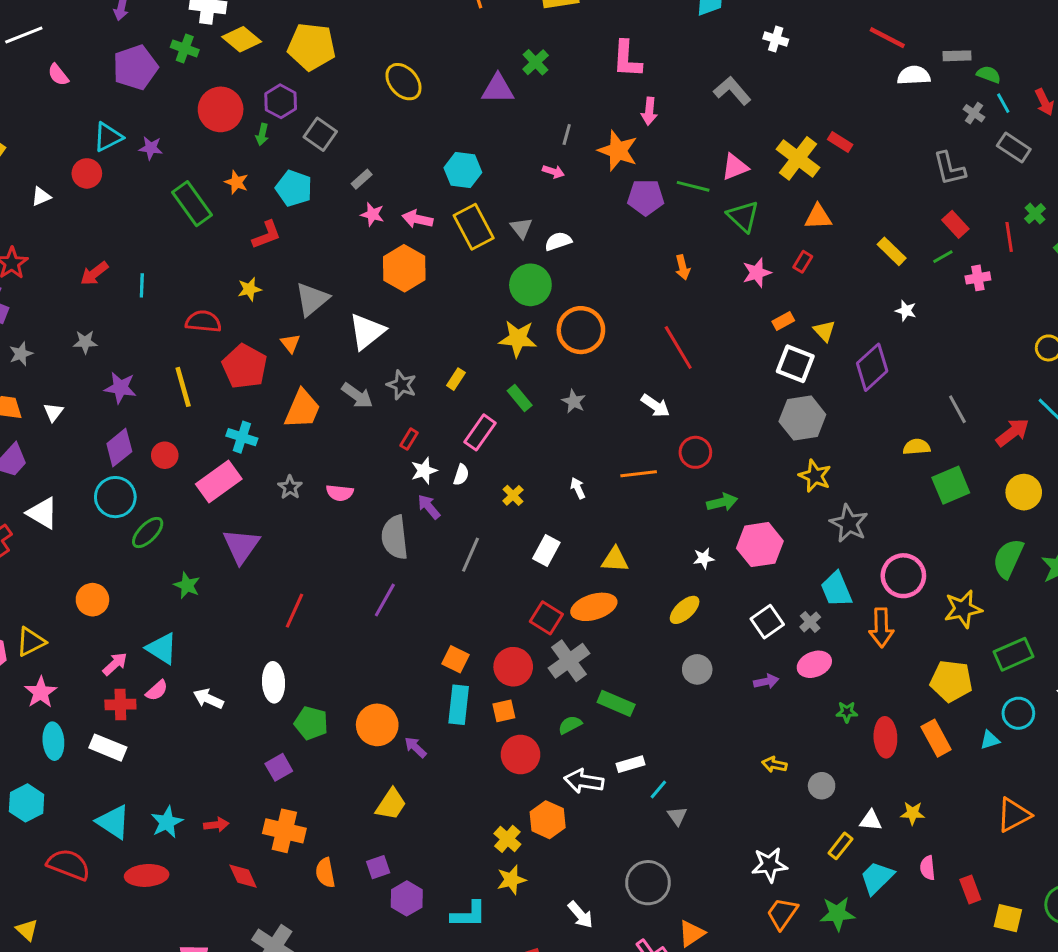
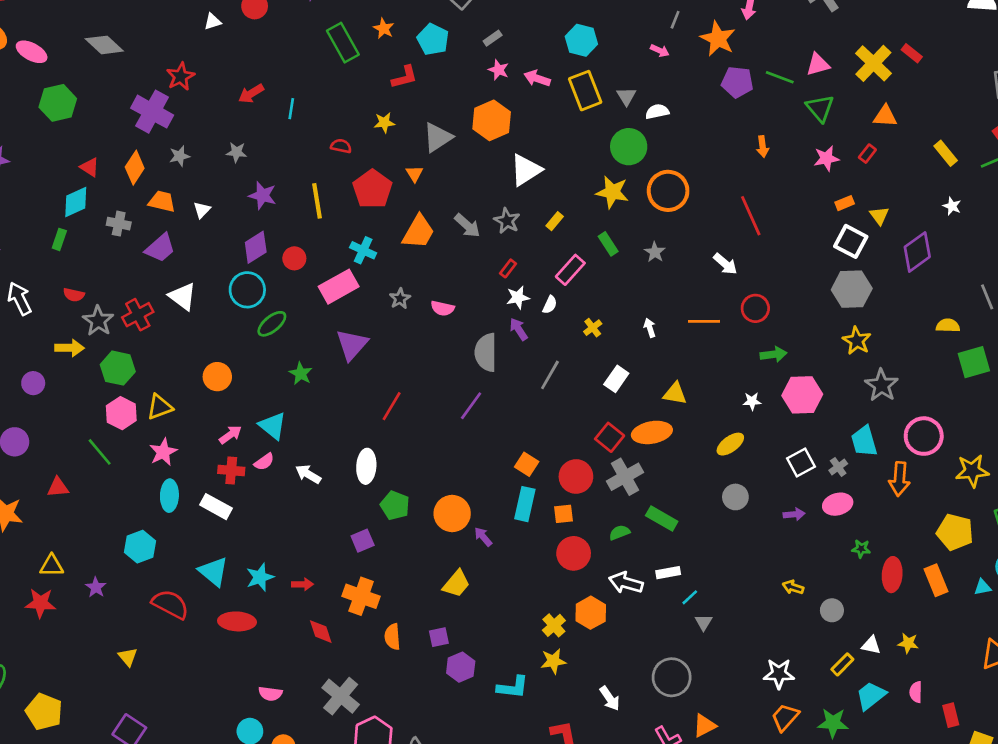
orange hexagon: (404, 268) -> (492, 120), moved
red semicircle: (203, 321) -> (341, 146), size x0.7
white triangle: (367, 331) -> (526, 170), moved

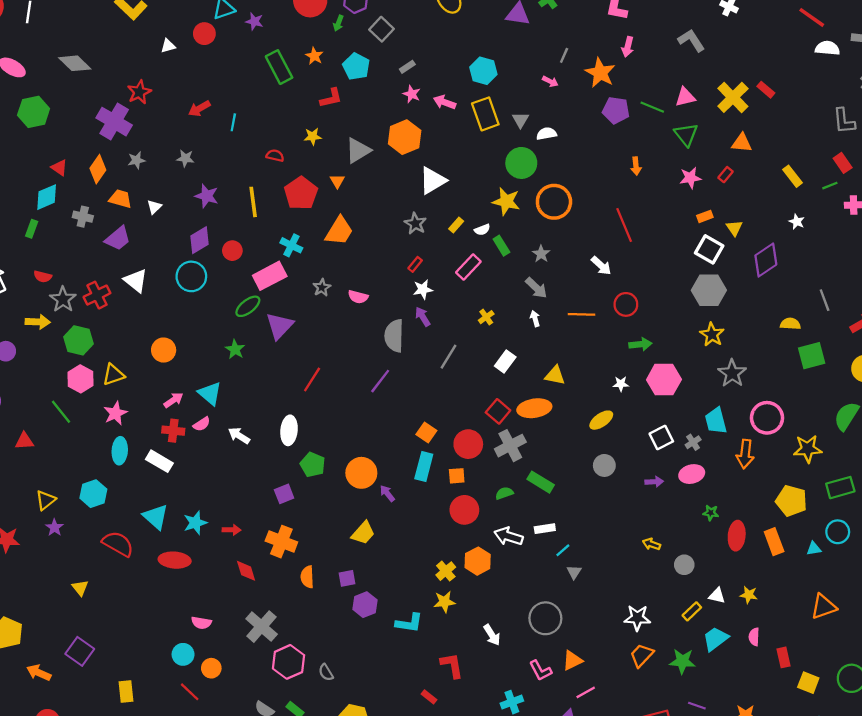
gray arrow: (467, 226) -> (536, 288), moved
white semicircle: (550, 305) -> (482, 230), moved, turned 42
green ellipse: (272, 324) -> (248, 306), moved
yellow triangle: (52, 566) -> (46, 500), moved, turned -40

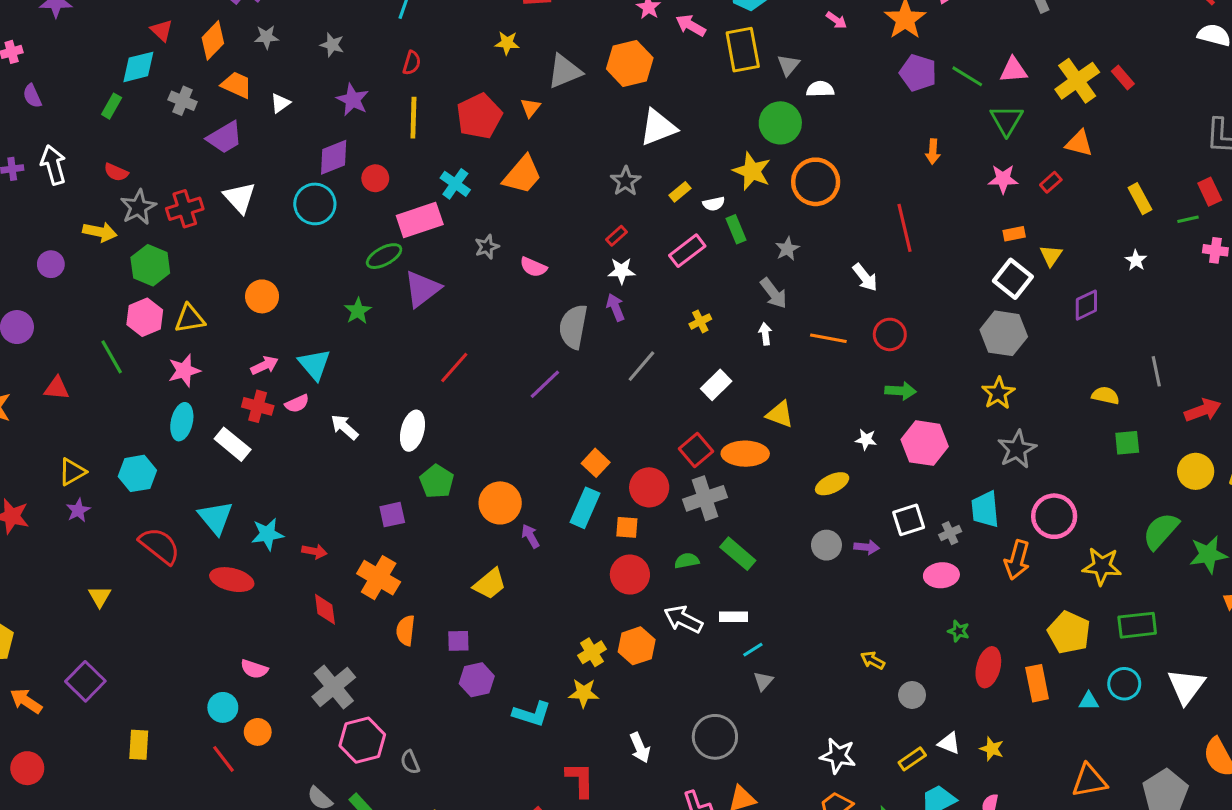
red semicircle: (275, 156) -> (412, 63), moved, turned 84
purple diamond: (766, 260) -> (1086, 305), size x0.7
green square: (812, 356) -> (1127, 443), size x0.7
purple arrow: (654, 482) -> (867, 547), moved

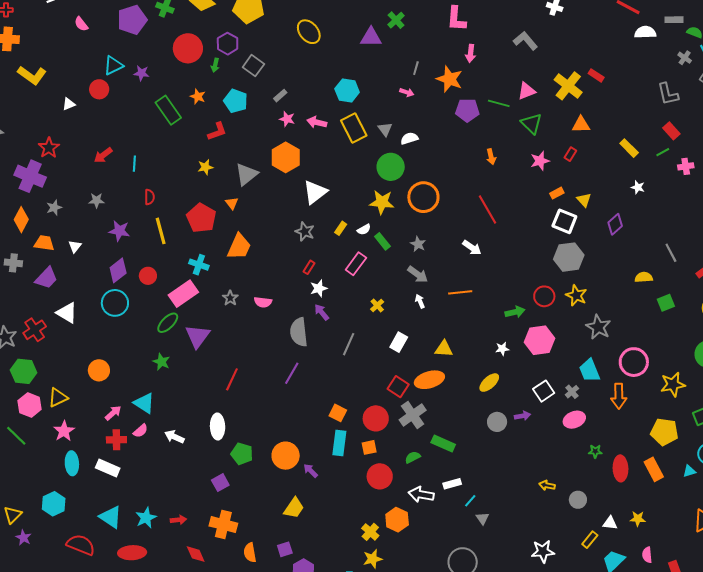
red circle: (890, 334) -> (544, 296), moved

